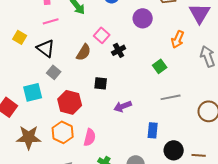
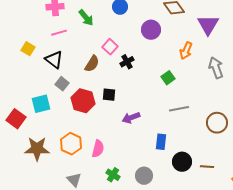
red hexagon: (70, 102) -> (83, 101), moved

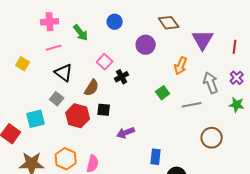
black triangle: (54, 60) -> (64, 73), moved
brown semicircle: (92, 64) -> (92, 88), moved
gray line: (179, 109) -> (192, 105), moved

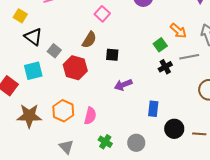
orange arrow: (181, 66) -> (178, 31), moved, turned -72
black triangle: (64, 73) -> (33, 37), moved
black cross: (122, 77) -> (165, 67), moved
black square: (104, 110) -> (112, 55), moved

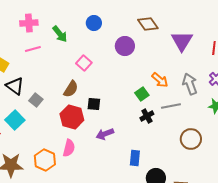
red hexagon: (75, 68) -> (72, 117), moved
cyan square: (33, 71) -> (15, 120), turned -30
pink semicircle: (90, 116) -> (69, 148), moved

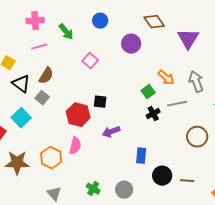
brown semicircle: (71, 89) -> (46, 76), moved

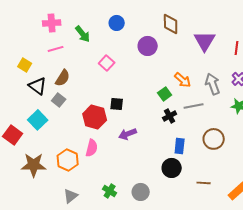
brown diamond: (154, 22) -> (171, 24), turned 35
blue rectangle: (141, 156) -> (180, 146), moved
black circle: (162, 176) -> (172, 168), moved
gray triangle: (54, 194) -> (71, 196), turned 35

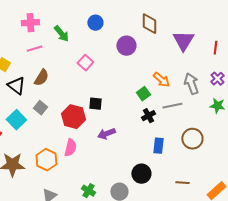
gray square: (59, 100) -> (40, 108), moved
black circle: (172, 168) -> (141, 174), moved

